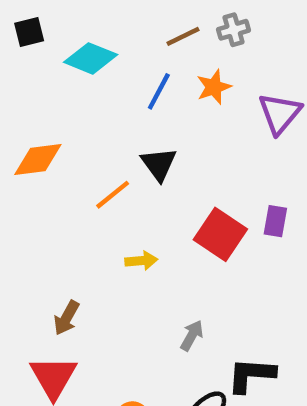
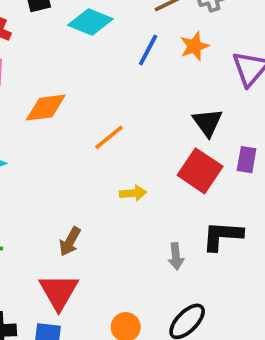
black triangle: (159, 164) -> (208, 122), moved
gray arrow: (192, 335) -> (176, 256), turned 145
black L-shape: (251, 375) -> (222, 236), moved

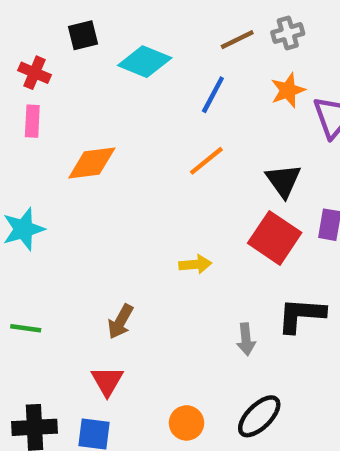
orange star: (194, 46) -> (288, 90), moved
orange line: (109, 137) -> (206, 161), moved
red triangle: (59, 292) -> (107, 381), size x0.7

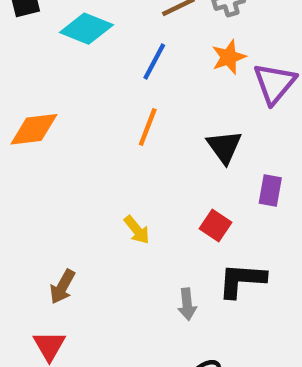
orange line: (206, 161) -> (148, 127), turned -30
red square: (275, 238) -> (216, 226), moved, size x0.6
yellow arrow: (195, 264) -> (137, 230), turned 56

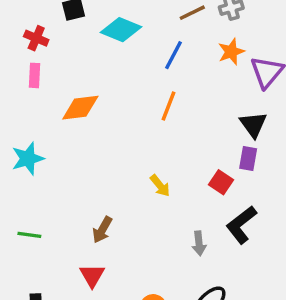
black triangle: (224, 147) -> (253, 125), moved
purple rectangle: (270, 191) -> (248, 159), moved
black L-shape: (242, 280) -> (241, 225), turned -42

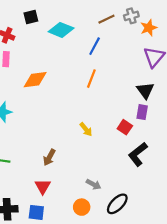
orange star: (231, 52) -> (149, 28), moved
gray arrow: (199, 243) -> (94, 184), moved, turned -56

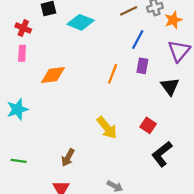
blue line: (95, 46) -> (138, 39), moved
purple rectangle: (142, 112) -> (142, 66), moved
yellow arrow: (86, 129) -> (107, 128), size x1.5

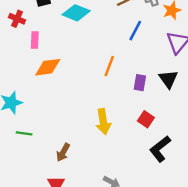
pink rectangle: (22, 53) -> (35, 40), moved
purple rectangle: (142, 66) -> (140, 83), moved
yellow arrow: (107, 128) -> (103, 122), turned 30
green line: (19, 161) -> (24, 133), moved

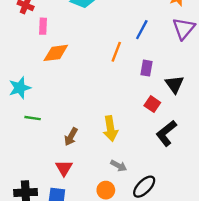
blue line: (135, 31) -> (142, 30), moved
black triangle: (168, 79) -> (174, 84), moved
yellow arrow: (103, 122) -> (110, 128), moved

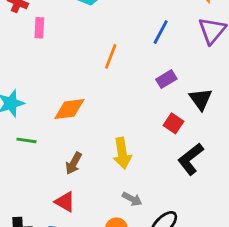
orange line: (116, 52) -> (111, 56), moved
orange diamond: (56, 53) -> (69, 109), moved
purple rectangle: (146, 68) -> (166, 79), turned 49
red triangle: (64, 168) -> (65, 202), turned -30

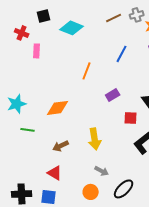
purple rectangle: (166, 79) -> (113, 95), moved
red square: (174, 123) -> (131, 118), turned -32
brown arrow: (74, 163) -> (61, 146), turned 35

